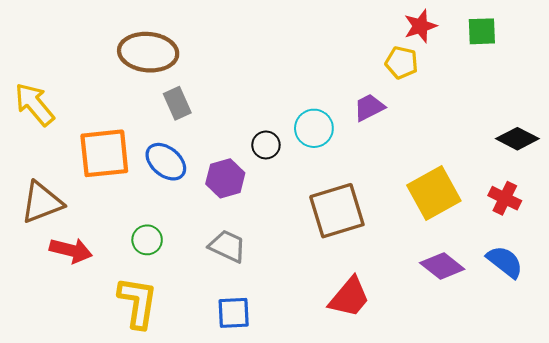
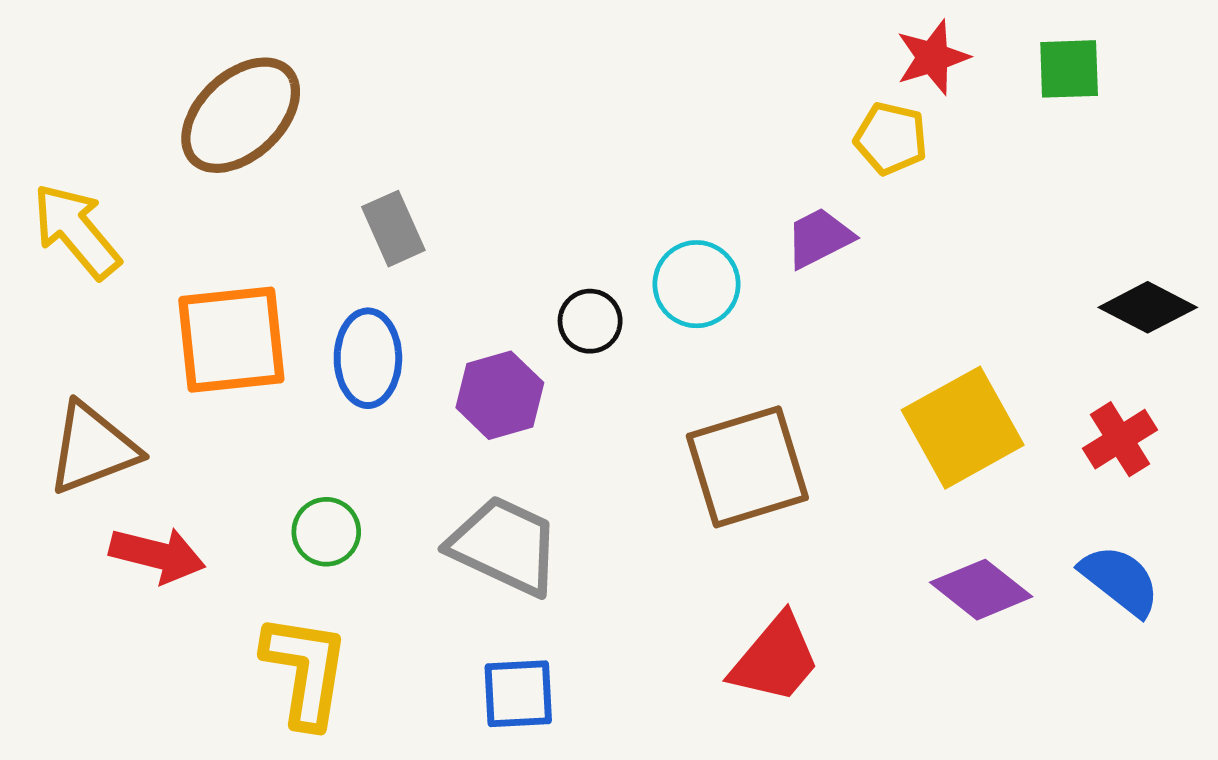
brown ellipse: (148, 52) -> (241, 115), moved, turned -48
blue ellipse: (166, 162) -> (368, 358), turned 51
red cross: (505, 198) -> (1120, 439), turned 32
gray trapezoid: (227, 246) -> (504, 546), size x1.4

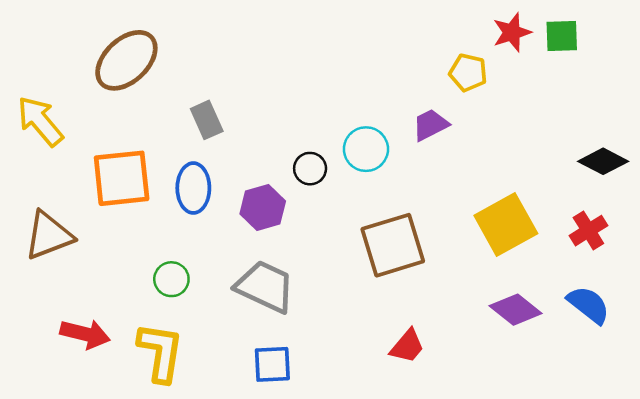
red star: (933, 57) -> (512, 32), moved
red arrow: (157, 555) -> (85, 334), moved
red trapezoid: (775, 659) -> (407, 346), size x0.7

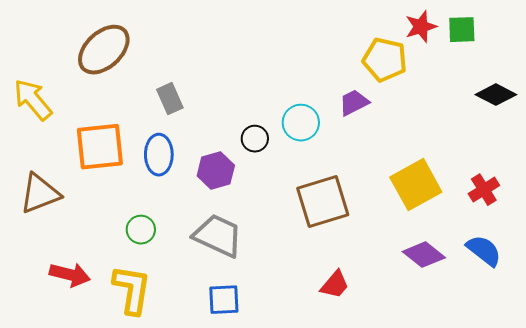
yellow pentagon: (468, 73) -> (385, 60), size x1.4
black diamond: (603, 161) -> (496, 95), moved

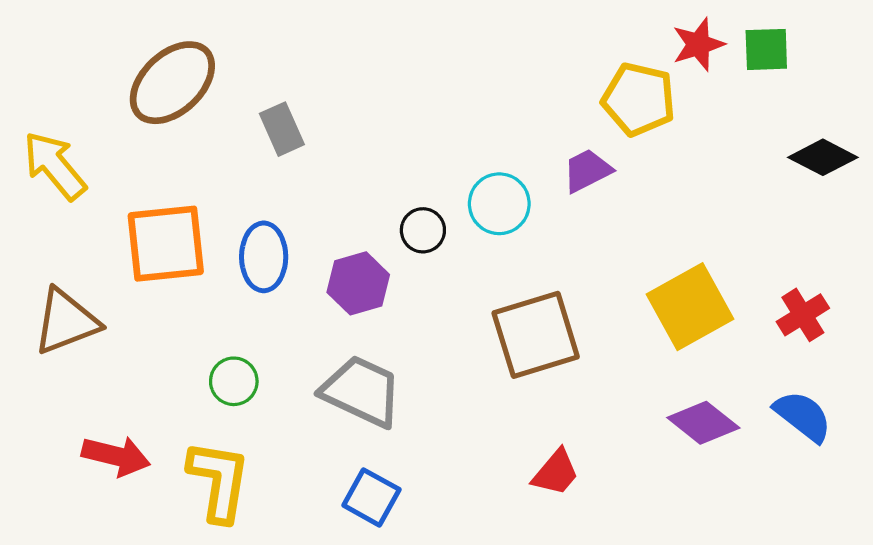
gray rectangle: (170, 99) -> (282, 129), moved
blue square: (224, 300) -> (371, 497), turned 32

